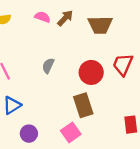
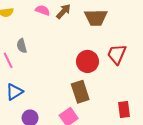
gray semicircle: (48, 66) -> (22, 46), moved, turned -40

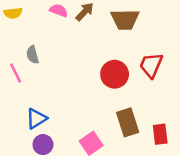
blue triangle: (14, 92) -> (36, 119), moved
brown rectangle: (80, 92) -> (128, 122), moved

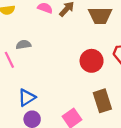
gray semicircle: (33, 55) -> (23, 45), turned 96

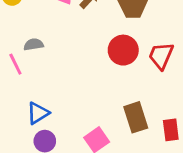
red circle: (92, 61) -> (123, 50), moved

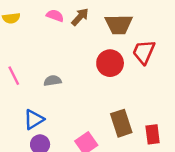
gray semicircle: (34, 45) -> (53, 81), moved
red trapezoid: (161, 56) -> (144, 52), moved

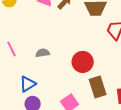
red circle: (110, 63) -> (83, 62), moved

